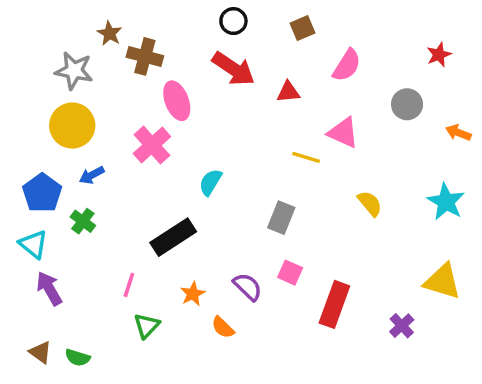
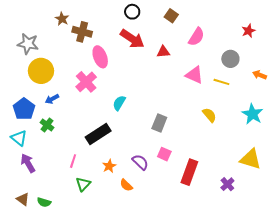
brown square: (303, 28) -> (171, 16), turned -32
gray star: (74, 71) -> (28, 44), moved
yellow line: (306, 157) -> (221, 82), moved

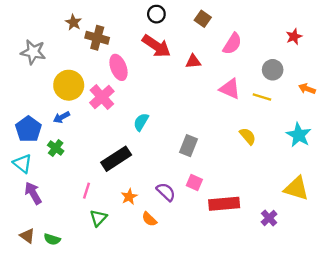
yellow circle: (41, 71) -> (69, 85), moved
red rectangle: (189, 172) -> (224, 204), turned 65

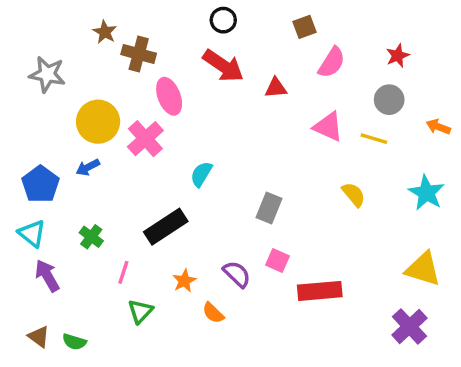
brown square: (203, 19) -> (305, 27), moved, turned 35
red star: (294, 37) -> (398, 56), moved
green cross: (56, 148) -> (91, 237), moved
purple cross: (269, 218) -> (409, 326), moved, size x1.5

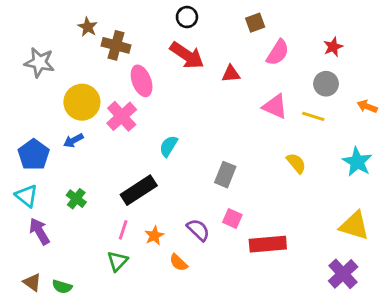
pink line: (123, 272) -> (123, 230), moved

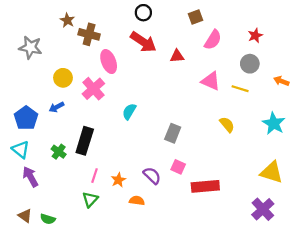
yellow circle: (82, 102) -> (63, 78), size x0.7
black rectangle: (139, 190) -> (85, 141), moved, turned -40
orange semicircle: (178, 263) -> (137, 201), turned 144

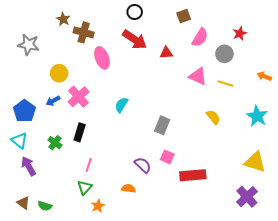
gray circle: (250, 64) -> (224, 54), moved
pink cross: (93, 89) -> (79, 97), moved
black rectangle: (85, 141) -> (80, 132), size x0.7
orange star: (118, 180) -> (98, 206), moved

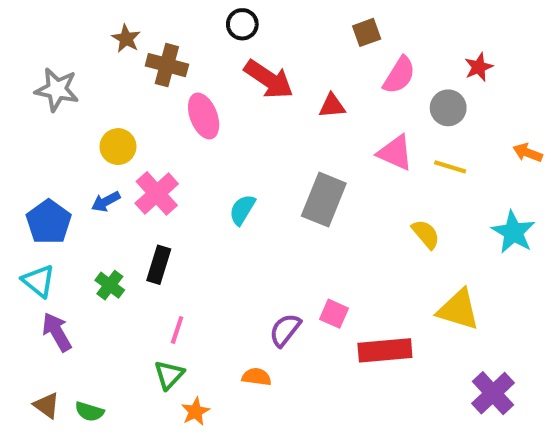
black circle: (135, 12) -> (242, 24), moved
gray rectangle: (162, 125) -> (324, 200), moved, size x1.4
yellow triangle: (255, 162) -> (458, 310), moved
purple semicircle: (143, 165) -> (285, 330), turned -96

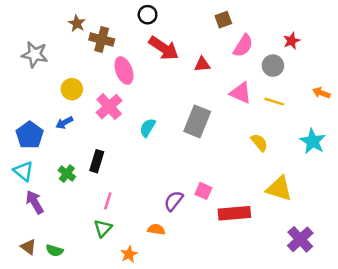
pink cross: (157, 193) -> (109, 107), moved
orange star: (195, 412) -> (129, 254), moved

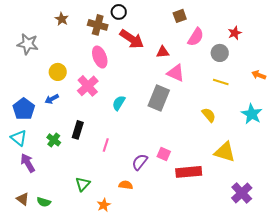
brown cross: (102, 40) -> (98, 25), moved
pink triangle: (241, 93) -> (176, 73), moved
pink line: (108, 201) -> (106, 145), moved

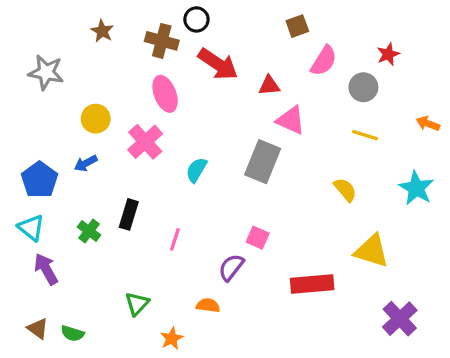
pink square: (164, 154) -> (258, 238), moved

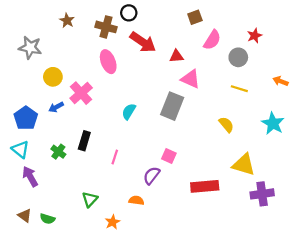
yellow circle: (96, 119) -> (53, 77), moved
pink cross: (145, 142) -> (81, 93), moved
purple cross: (400, 319) -> (262, 194), moved, turned 35

